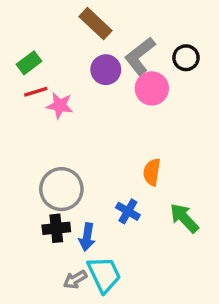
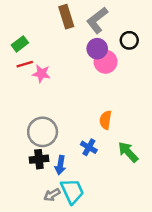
brown rectangle: (96, 24) -> (66, 17), turned 30
gray L-shape: (140, 56) -> (97, 20), moved
purple circle: (106, 70) -> (97, 49), moved

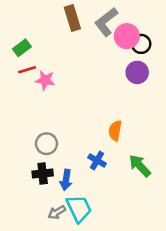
purple circle: (97, 49) -> (137, 72), moved
pink circle: (105, 62) -> (127, 36), moved
gray circle: (43, 132) -> (46, 144), size x0.7

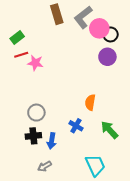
cyan trapezoid: (79, 208) -> (95, 165), moved

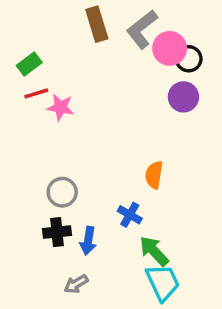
green arrow: (109, 130) -> (154, 251), moved

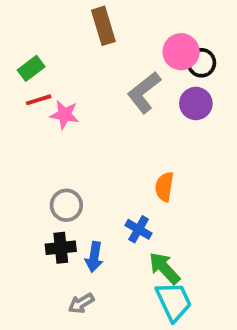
gray L-shape: (142, 29) -> (144, 92), moved

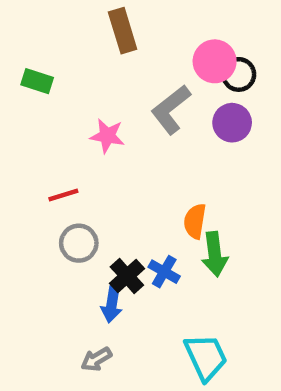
green rectangle: (31, 68) -> (37, 81), turned 55
red line: (39, 100) -> (63, 195), moved
pink star: (65, 115) -> (107, 136), moved
black cross: (61, 248) -> (127, 276), moved, turned -36
green arrow: (164, 268) -> (215, 254), moved, turned -144

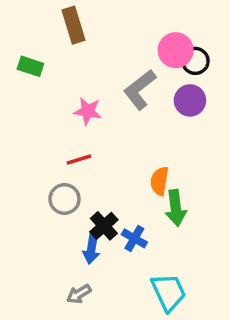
brown rectangle: (123, 31) -> (73, 25), moved
red line: (63, 195) -> (79, 160), moved
blue cross: (164, 272) -> (134, 238), moved

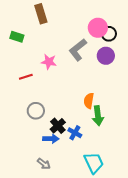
red line: (79, 160) -> (26, 77), moved
blue arrow: (91, 249) -> (51, 139), turned -98
gray arrow: (79, 294) -> (44, 164), turned -112

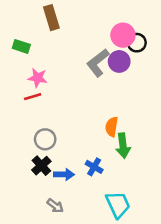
purple circle: (106, 56) -> (119, 61), moved
pink star: (49, 62) -> (38, 78), moved
black cross: (58, 126) -> (41, 166), moved

